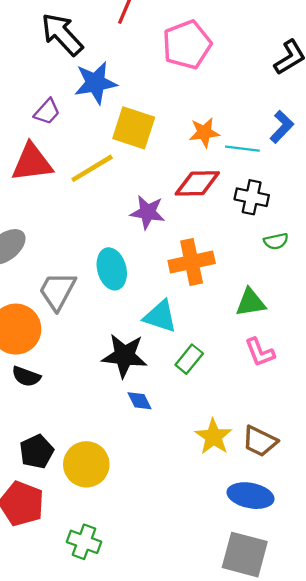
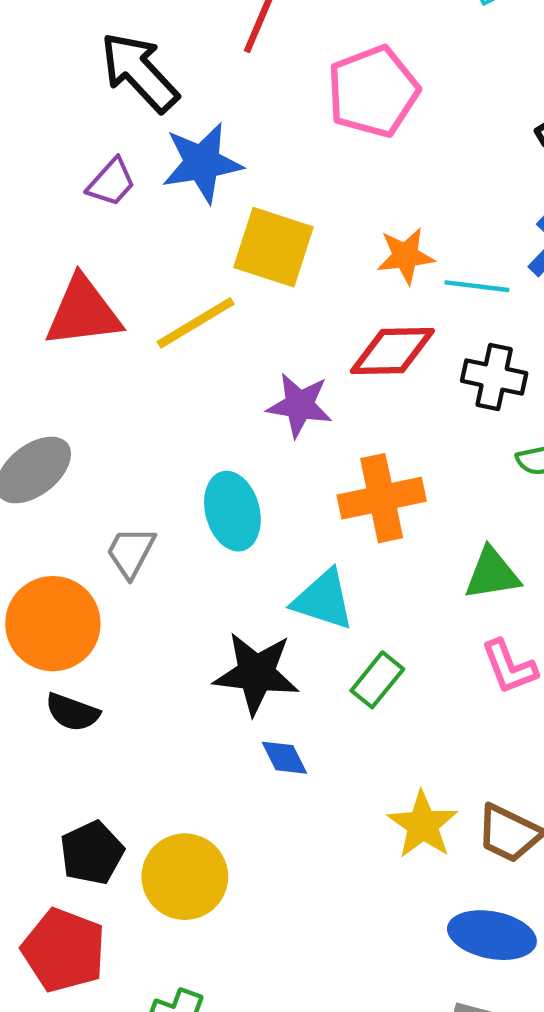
purple trapezoid: (47, 112) -> (111, 182), moved
gray trapezoid: (57, 291) -> (131, 552), size x0.7

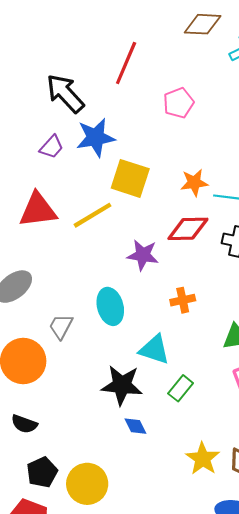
pink pentagon: (373, 91) -> (178, 103), size x0.7
orange cross: (382, 498) -> (183, 300), size x0.6
black semicircle: (72, 712) -> (24, 424), moved

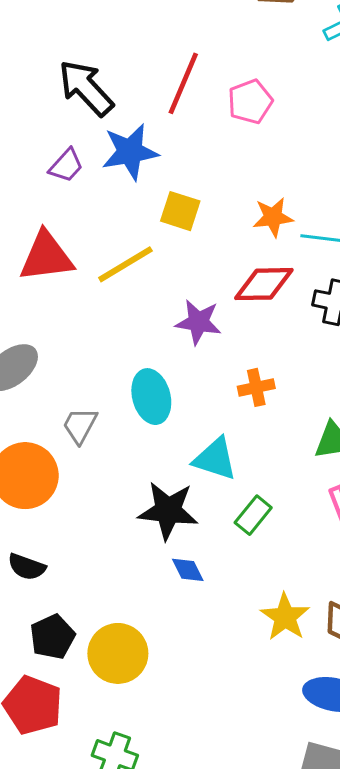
red line: (126, 63) -> (183, 83), moved
yellow square: (130, 178) -> (180, 211), size x0.7

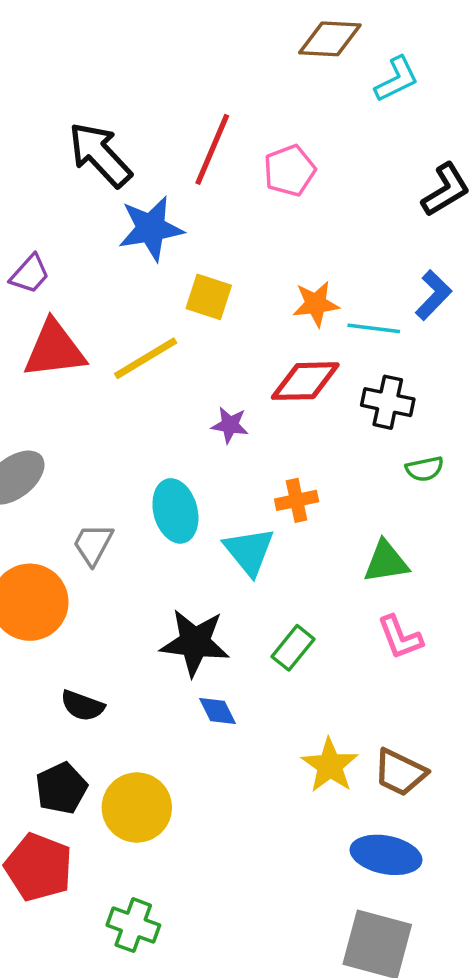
purple trapezoid: (66, 165) -> (30, 274), moved
purple star: (198, 322) -> (230, 425), size x0.7
cyan triangle: (215, 459) -> (249, 551), moved, turned 33
black semicircle: (27, 567) -> (82, 706), moved

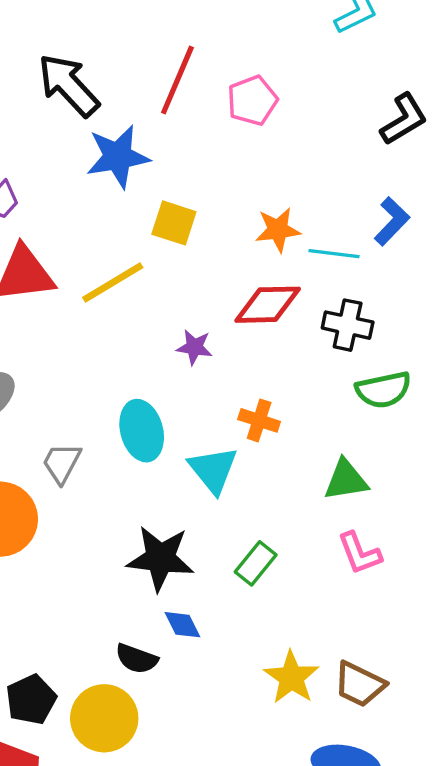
green semicircle: (425, 469) -> (383, 390), size x1.5
orange cross: (297, 500) -> (259, 420), turned 30
black semicircle: (82, 706) -> (137, 659), moved

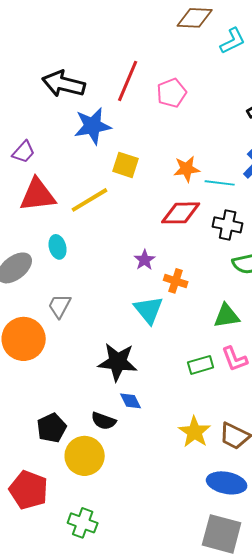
black arrow: (68, 85) -> (64, 84), turned -33
purple star: (194, 347) -> (145, 260), moved, turned 30
cyan ellipse: (142, 431) -> (58, 247), moved, size x0.7
green rectangle: (256, 563) -> (201, 365), moved, turned 35
black pentagon: (31, 700) -> (52, 428), moved

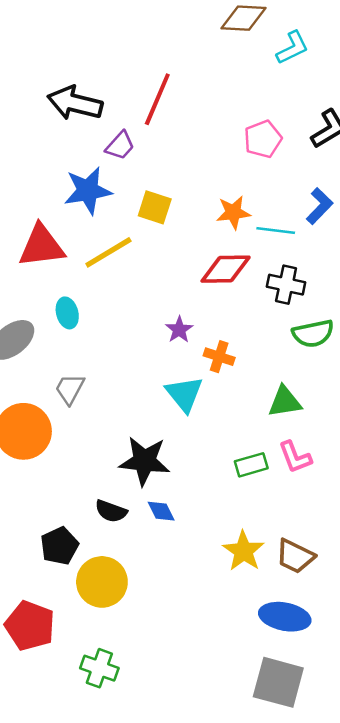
pink pentagon: (172, 93) -> (263, 139), moved
blue star: (93, 126) -> (88, 191), moved
purple trapezoid: (24, 152) -> (120, 146), moved
black semicircle: (104, 421) -> (111, 511), moved

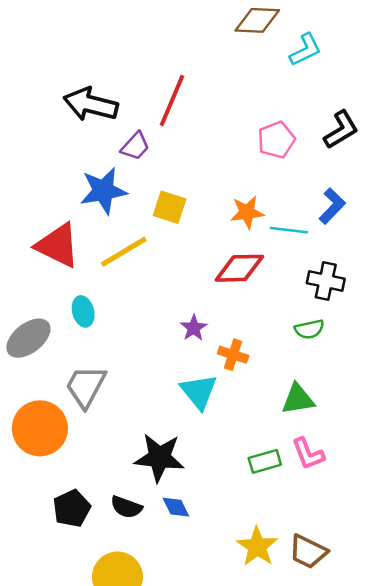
red triangle: (41, 246) -> (58, 245), turned 33
black cross: (286, 285) -> (326, 281), moved
green semicircle: (313, 334) -> (309, 329), moved, size x0.7
gray trapezoid: (70, 389) -> (86, 386), size x1.4
black pentagon: (59, 546) -> (72, 508), moved

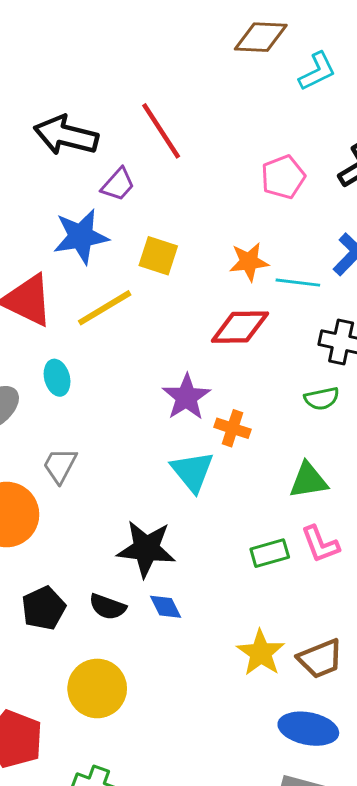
red line: (172, 101) -> (161, 131), turned -56
purple star: (194, 328) -> (186, 397), size x1.5
gray trapezoid: (86, 386) -> (60, 465), size x0.7
brown trapezoid: (308, 552) -> (320, 659), turned -48

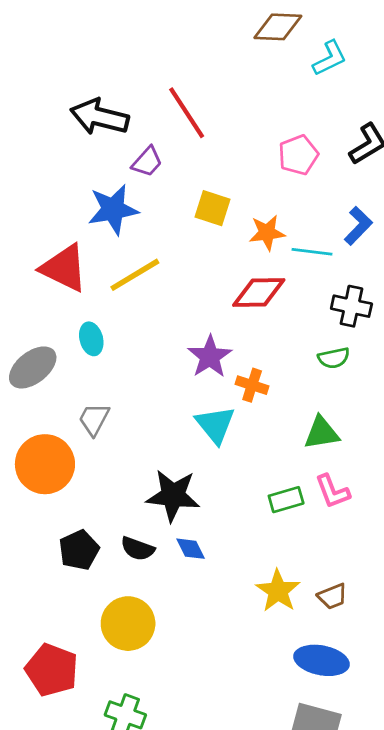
yellow square: (158, 256) -> (213, 208), moved
brown trapezoid: (320, 659) -> (332, 596), size x0.7

